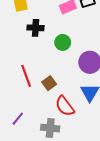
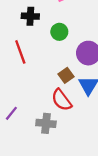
red line: (26, 76) -> (20, 52), moved
brown square: (49, 83) -> (66, 75), moved

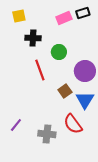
red line: (20, 52) -> (40, 70), moved
red semicircle: (62, 100) -> (73, 124), moved

